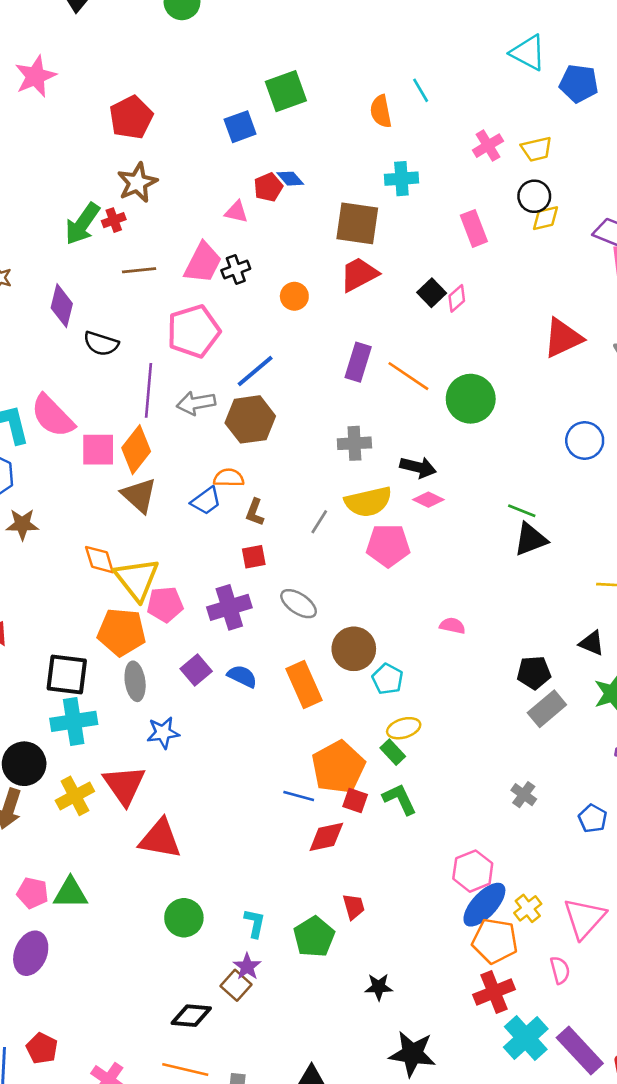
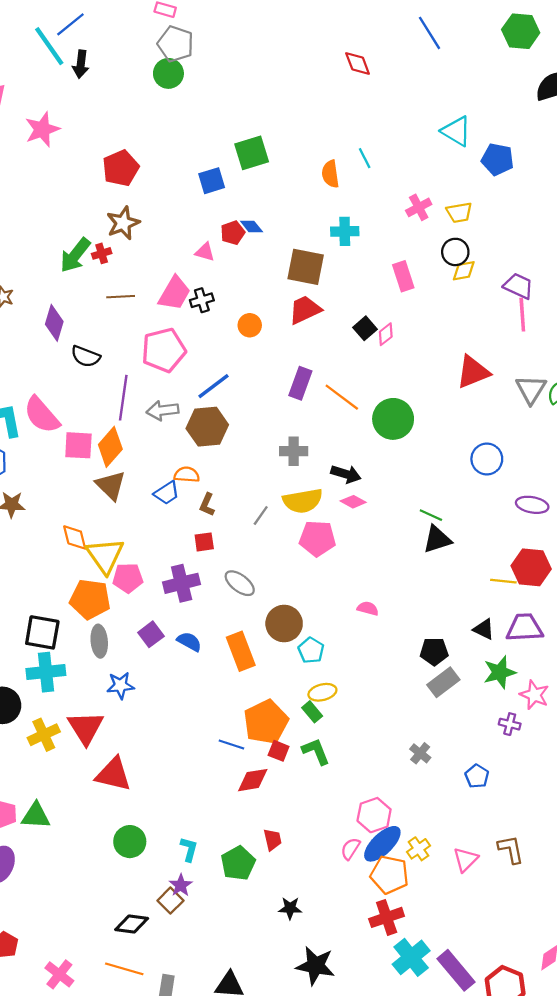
pink triangle: (584, 918) -> (466, 860), size x0.7
pink semicircle: (560, 970) -> (350, 849), moved, turned -135

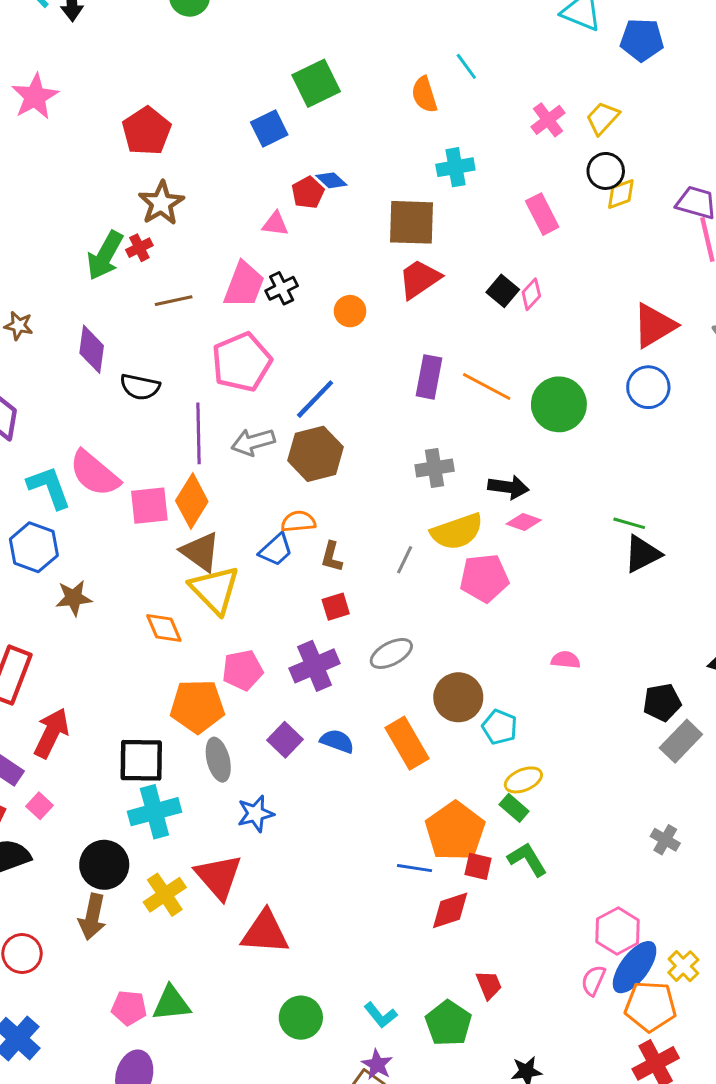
yellow trapezoid: (459, 212) -> (603, 118), turned 152
blue circle: (487, 459) -> (648, 387), moved
yellow triangle: (105, 556) -> (215, 590), moved
gray ellipse: (240, 583) -> (391, 653), turned -56
cyan L-shape: (189, 849) -> (381, 1015), turned 135

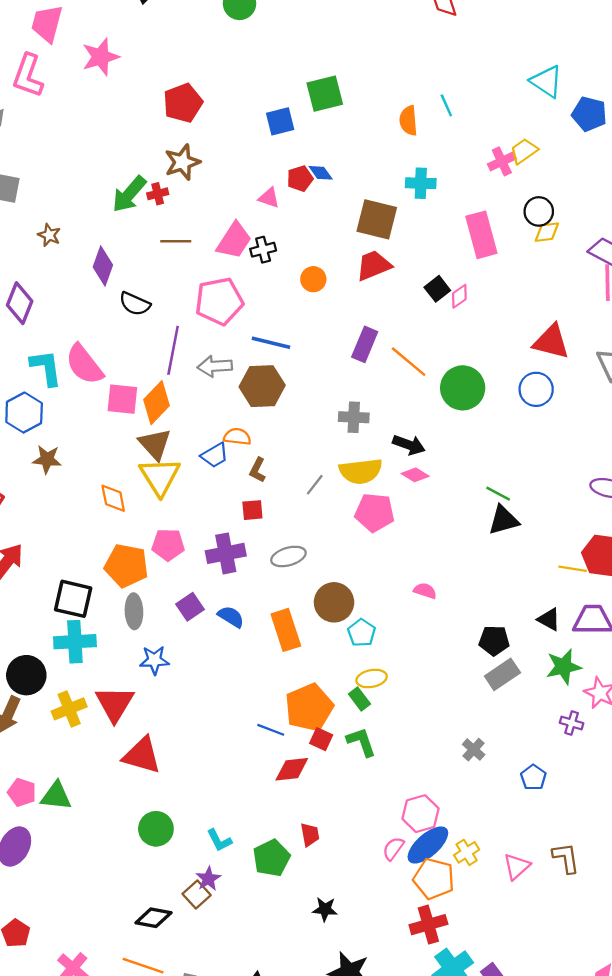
yellow trapezoid: (603, 118) -> (524, 151), moved
pink rectangle: (542, 214) -> (481, 235), size x1.4
red triangle: (654, 326) -> (551, 342), turned 33
blue line: (315, 399) -> (271, 343), turned 48

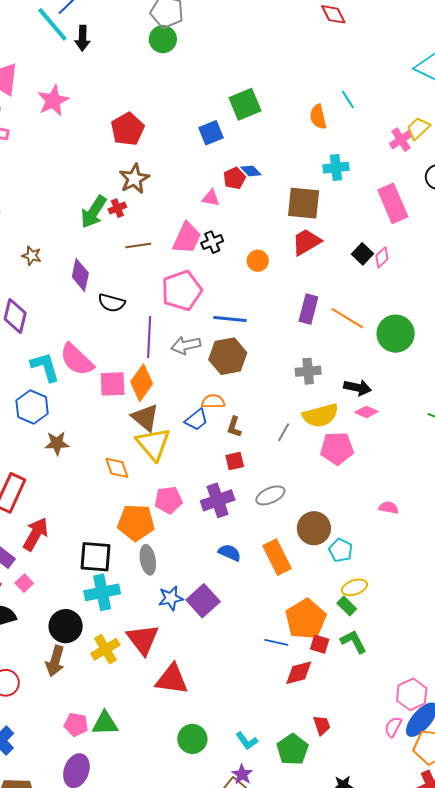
purple square: (190, 607) -> (203, 601), moved, size x1.4

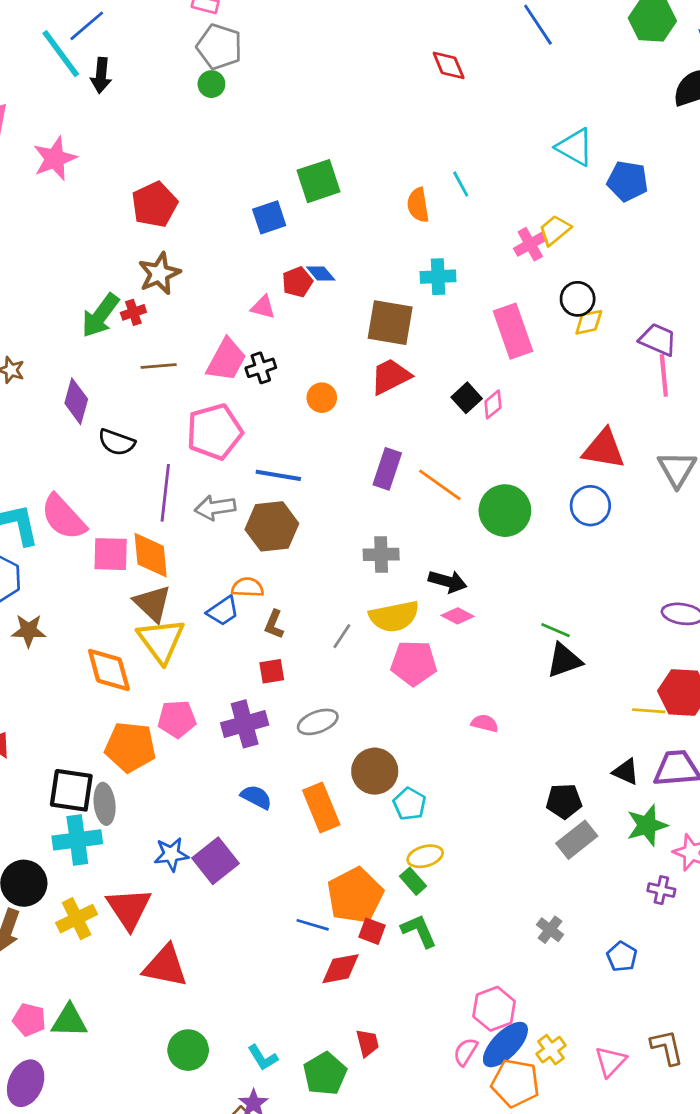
green circle: (163, 39) -> (211, 84), size x0.7
orange diamond: (142, 383) -> (151, 555), turned -45
orange diamond: (117, 468) -> (109, 670), size x1.4
pink semicircle: (389, 508) -> (485, 723), moved
gray ellipse: (148, 560) -> (105, 804), moved

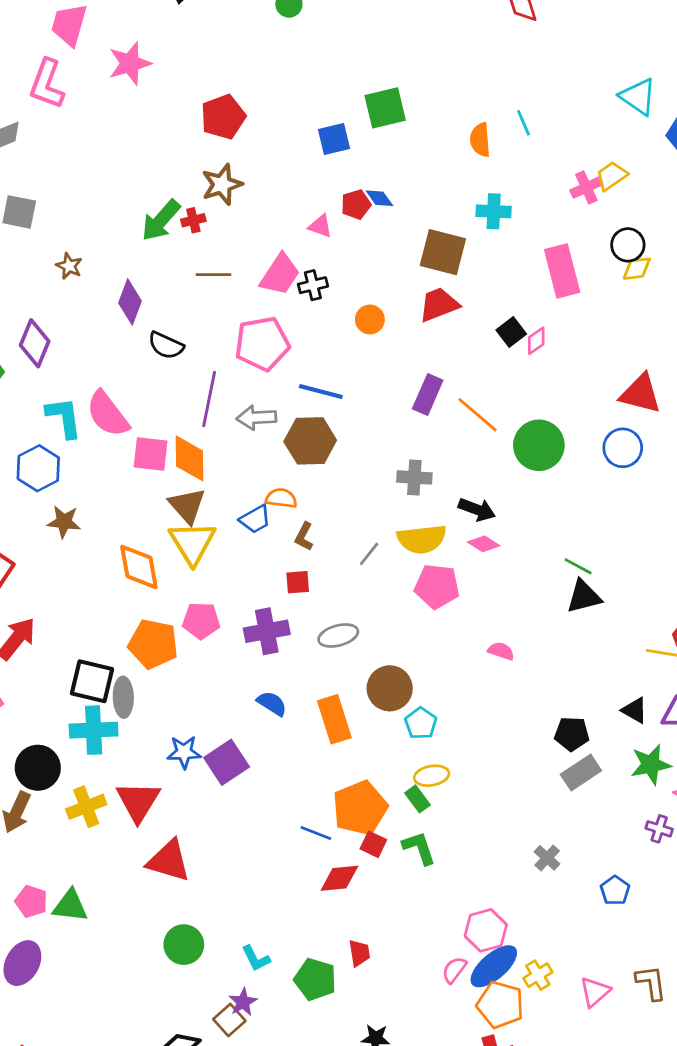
green pentagon: (325, 1074) -> (315, 979), turned -30

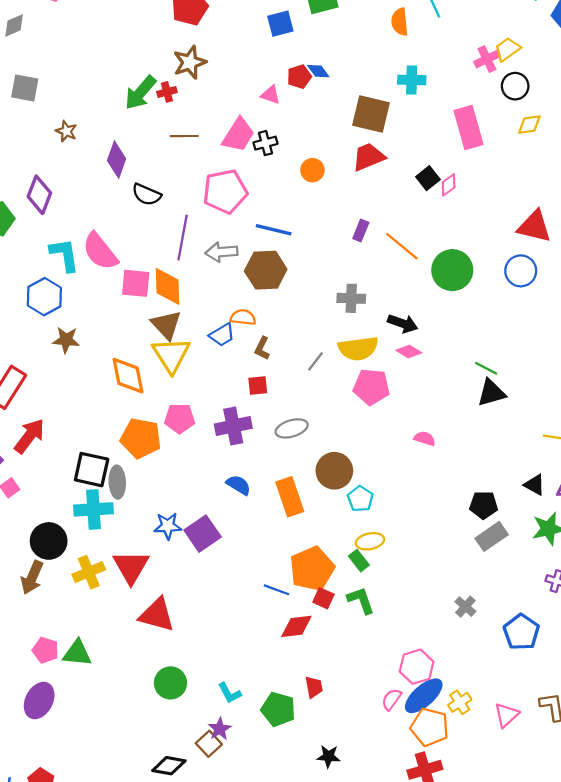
black circle: (628, 245) -> (515, 86), moved
purple rectangle: (428, 395) -> (361, 230), size x0.7
blue pentagon: (615, 890) -> (521, 632), size x1.5

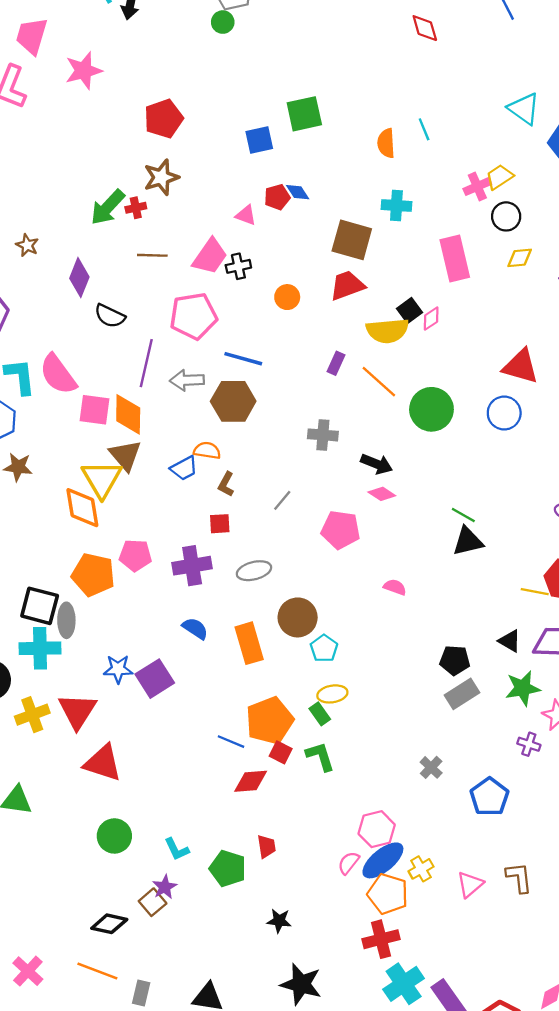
yellow semicircle: (358, 348) -> (387, 331), moved
yellow triangle: (171, 355) -> (102, 479), moved

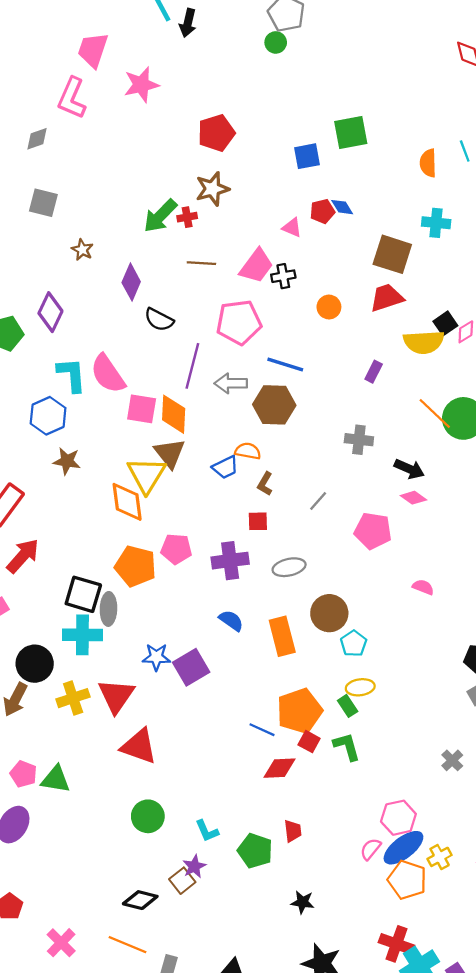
orange line: (379, 382) -> (435, 414), moved
red cross: (381, 939) -> (396, 944), moved, turned 32

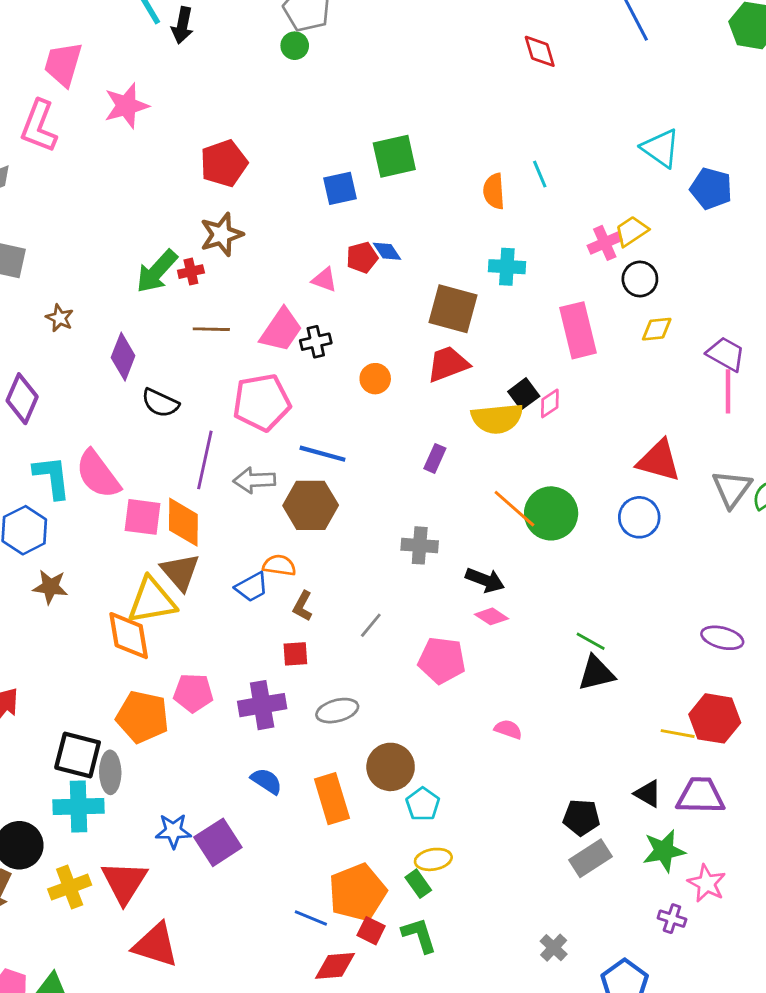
yellow triangle: (146, 475) -> (152, 601), turned 51

